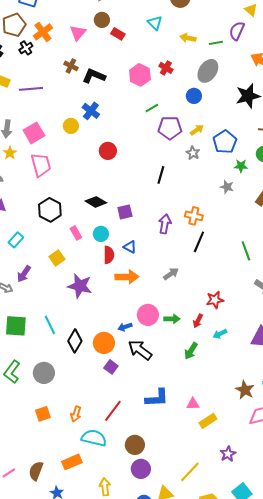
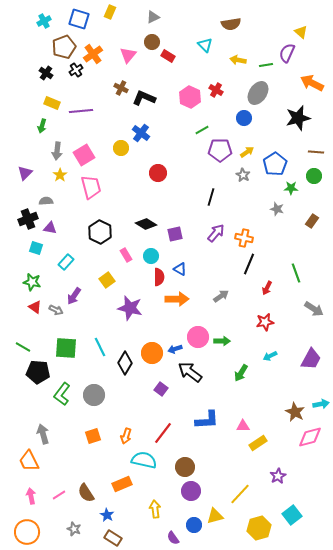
purple arrow: (165, 224) -> (216, 233), moved, turned 30
red arrow: (198, 321) -> (267, 288), moved
orange circle: (104, 343) -> (152, 353), moved
brown semicircle: (36, 471) -> (86, 493), turned -54

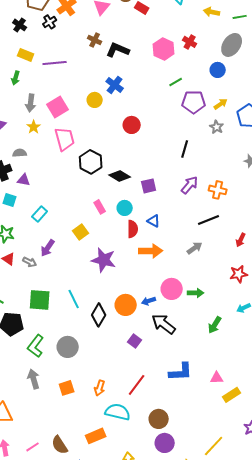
black hexagon: (100, 232) -> (91, 162), moved
black line: (249, 264) -> (209, 220), moved, turned 45
gray arrow: (43, 434) -> (34, 379), moved

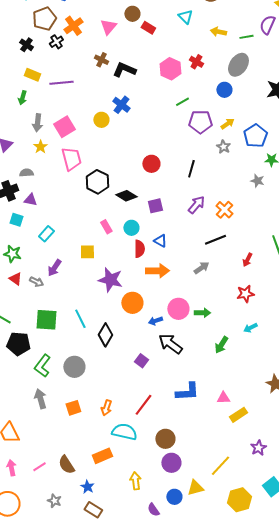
red circle: (132, 125) -> (151, 164), moved
orange cross: (218, 190) -> (224, 210), turned 30
yellow square: (81, 232) -> (87, 252), turned 35
orange circle: (126, 305) -> (132, 303), moved

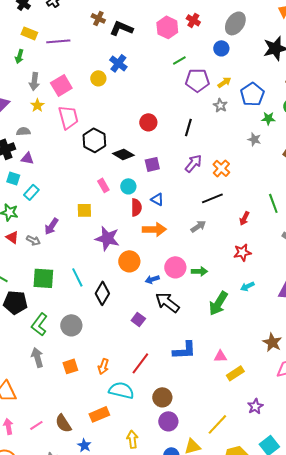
cyan rectangle: (46, 234) -> (31, 192), moved
green arrow: (221, 345) -> (218, 303), size x1.4

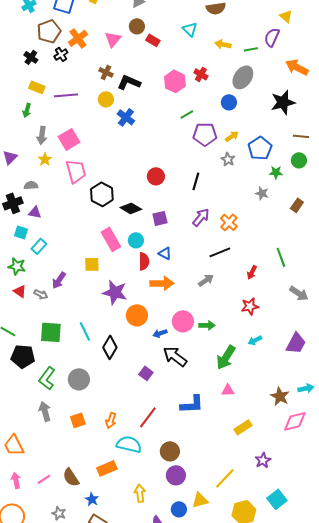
yellow circle: (98, 78) -> (106, 99), moved
pink rectangle: (103, 185) -> (111, 239), size x1.6
pink triangle: (220, 356) -> (228, 390), moved

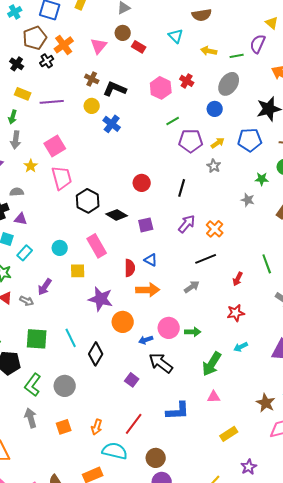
gray arrow: (42, 135) -> (16, 140), moved
blue pentagon: (260, 148) -> (250, 140), moved, turned 30
cyan circle: (136, 240) -> (60, 248), moved

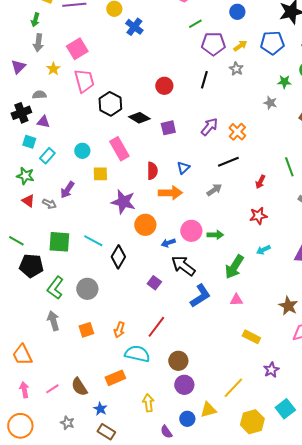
black line: (182, 188) -> (204, 80), moved
blue triangle: (151, 260) -> (183, 168), moved, turned 48
cyan line: (71, 338) -> (93, 241), turned -36
blue L-shape: (178, 411) -> (200, 296), moved, turned -30
yellow rectangle: (229, 434) -> (251, 337), turned 60

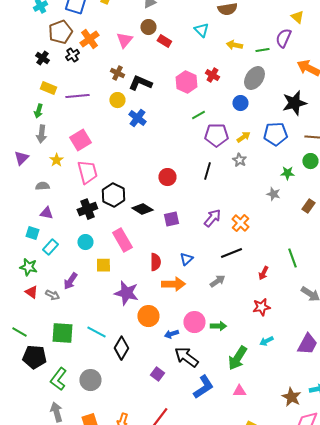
black cross: (21, 113) -> (87, 209), moved

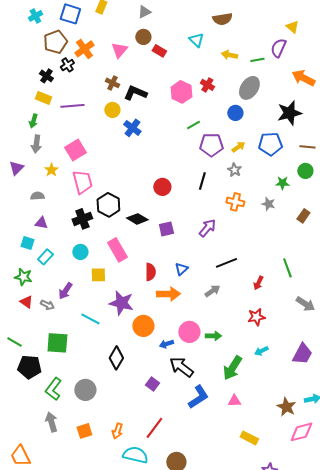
black cross: (42, 58) -> (46, 76), moved
orange cross: (240, 223) -> (235, 202), moved, turned -30
cyan line: (96, 332) -> (90, 319), moved

